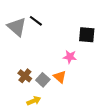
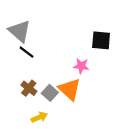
black line: (36, 21) -> (27, 52), moved
orange triangle: (60, 77) -> (70, 89), size x1.5

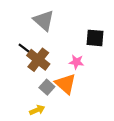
gray triangle: (20, 31) -> (44, 20), moved
brown cross: (29, 88) -> (38, 60), moved, size x1.5

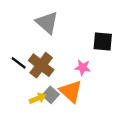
black line: (25, 49) -> (19, 63), moved
yellow arrow: (37, 110) -> (38, 98), moved

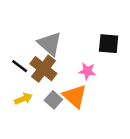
gray triangle: (47, 23) -> (50, 44), moved
yellow arrow: (38, 98) -> (23, 99), moved

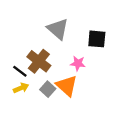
gray triangle: (50, 44) -> (58, 29), moved
black line: (20, 66) -> (20, 71), moved

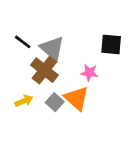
gray triangle: (58, 29) -> (52, 48), moved
black line: (20, 71) -> (23, 42), moved

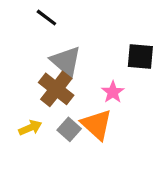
black line: (23, 42) -> (46, 18), moved
pink star: (89, 73) -> (113, 92), turned 30

